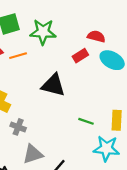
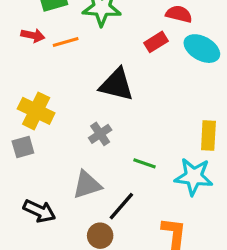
green line: (86, 121) -> (144, 163), moved
gray cross: (18, 127) -> (100, 134), moved, turned 35

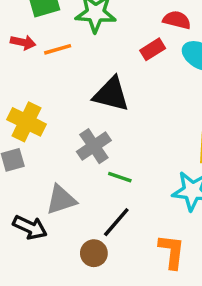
gray cross: (100, 134) -> (94, 146), size x1.4
green line: (144, 163) -> (120, 177), moved
gray triangle: (87, 185) -> (61, 200), moved

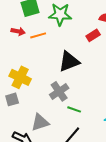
black triangle: (111, 94) -> (69, 61), turned -35

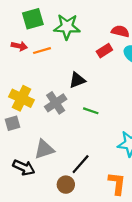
black triangle: (69, 61) -> (77, 80), size x0.7
gray cross: (59, 91) -> (56, 103), moved
green line: (74, 109) -> (91, 111), moved

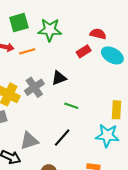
gray cross: (56, 103) -> (34, 87), moved
black line: (81, 164) -> (62, 138), moved

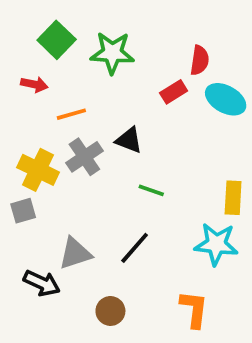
green square: (19, 23) -> (57, 40), turned -30
red semicircle: (98, 34) -> (200, 60), turned 84
orange line: (27, 51) -> (71, 114), moved
black triangle: (59, 78) -> (129, 140), turned 42

